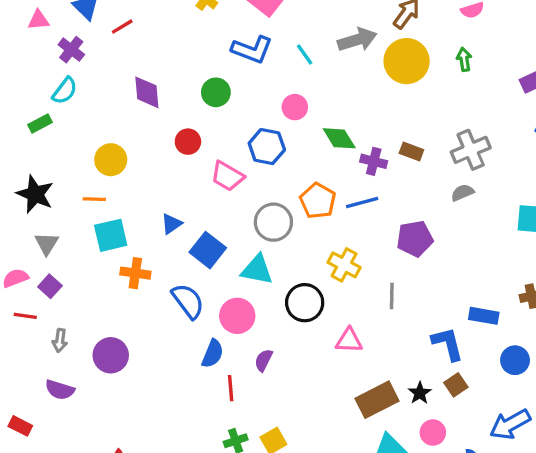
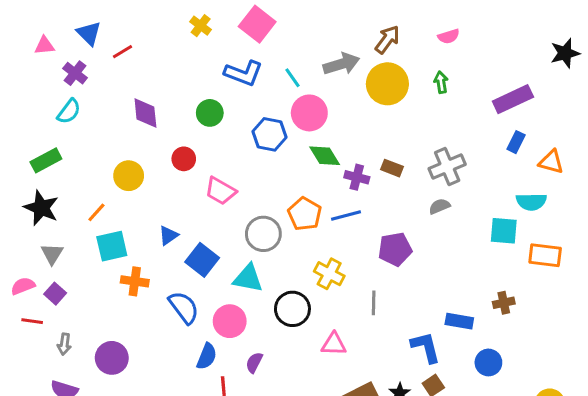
pink circle: (295, 107) -> (309, 113), moved, size x1.5
green rectangle: (40, 124) -> (46, 160), moved, size x1.4
blue hexagon: (267, 147) -> (269, 134), moved
yellow circle: (111, 160) -> (129, 176), moved
orange line: (94, 199) -> (96, 212), turned -50

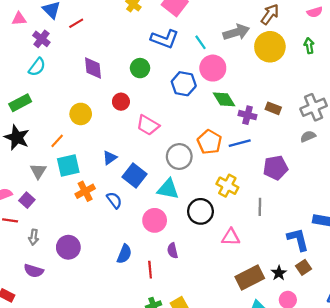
gray triangle: (52, 254) -> (38, 171), moved
orange cross: (135, 281) -> (85, 191), turned -36
blue semicircle: (184, 307) -> (114, 200), moved, size x0.7
blue semicircle: (207, 356) -> (124, 254), moved
purple semicircle: (254, 362) -> (172, 251), turned -40

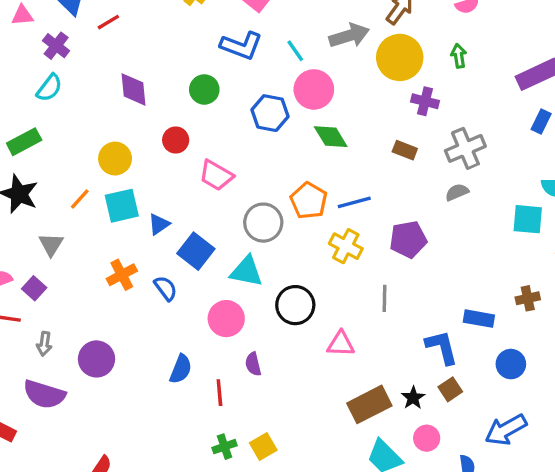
purple cross: (248, 115) -> (425, 101), moved
cyan square: (68, 165) -> (122, 206), moved
yellow cross: (227, 186) -> (346, 246), moved
purple semicircle: (34, 271) -> (44, 394), size x1.4

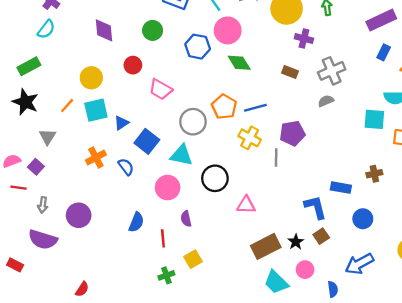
gray line: (385, 298) -> (276, 158), moved
yellow square: (263, 447) -> (193, 259), moved

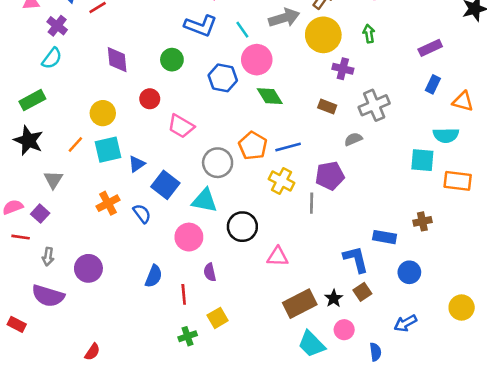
purple rectangle: (381, 20) -> (430, 48), size x0.7
gray semicircle: (326, 101) -> (353, 139), moved
blue arrow: (359, 264) -> (405, 323), size x0.7

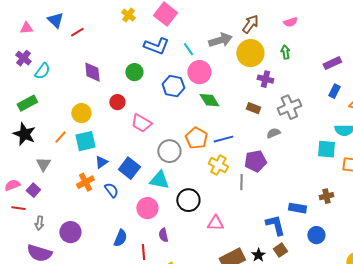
purple cross: (57, 26) -> (23, 58), moved
blue triangle: (137, 164) -> (101, 162), moved

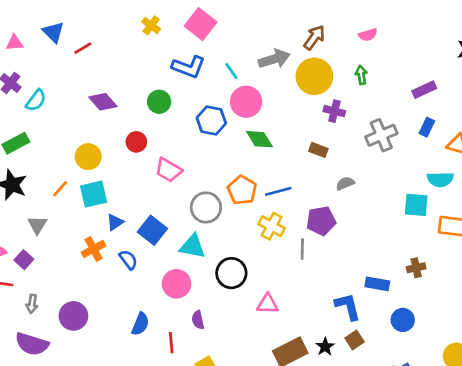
purple diamond: (92, 72) -> (103, 102), turned -35
gray cross: (289, 107) -> (381, 135), moved

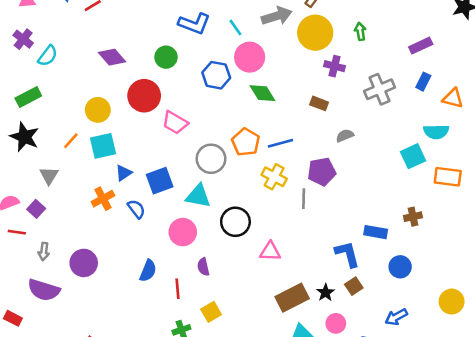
red circle: (136, 142) -> (144, 96), size x1.6
cyan square: (416, 205) -> (413, 156), turned -30
blue square: (152, 230) -> (160, 181), turned 32

